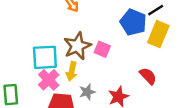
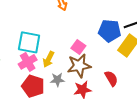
blue pentagon: (133, 22) -> (110, 31), turned -30
brown star: (77, 46) -> (79, 66), moved

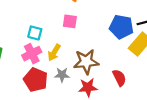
cyan square: (29, 42) -> (35, 33), size x0.6
pink square: (78, 47) -> (70, 21), moved, turned -32

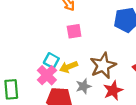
cyan square: (35, 33) -> (51, 61), moved, turned 32
yellow arrow: (54, 52) -> (69, 67), turned 56

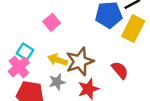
pink square: (74, 31) -> (52, 22), turned -35
yellow arrow: (69, 67) -> (58, 60), moved, turned 36

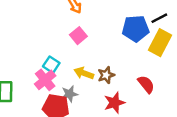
brown star: (80, 62) -> (106, 75), size x0.6
gray star: (57, 82) -> (70, 94), moved

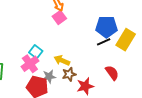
black line: (159, 18) -> (104, 42), moved
pink square: (78, 36) -> (59, 17), moved
brown star: (106, 75) -> (69, 74), moved

